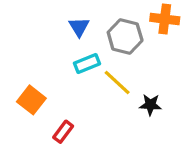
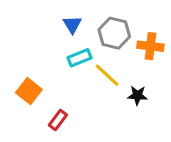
orange cross: (165, 19) -> (150, 46), moved

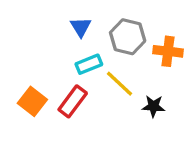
red rectangle: (58, 120) -> (73, 101), moved, size x1.4

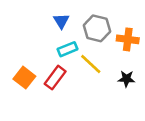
black star: (153, 106) -> (127, 79), moved

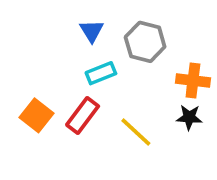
orange cross: (128, 39) -> (193, 81), moved
yellow line: (91, 64) -> (136, 132), moved

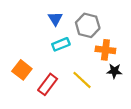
orange cross: (193, 81) -> (105, 50), moved
red rectangle: (83, 115) -> (48, 84), moved

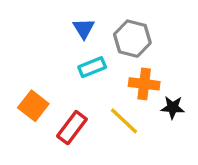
orange cross: (105, 50) -> (144, 84), moved

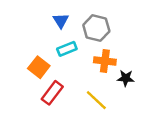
orange square: (33, 106) -> (39, 67), moved
yellow line: (124, 121) -> (96, 100), moved

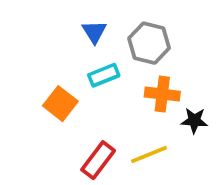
red rectangle: (52, 93) -> (98, 160), moved
yellow line: (96, 100) -> (149, 154), turned -65

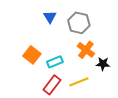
cyan rectangle: (104, 75) -> (55, 62), moved
orange cross: (162, 94) -> (86, 50), turned 30

